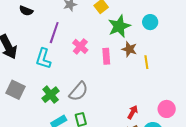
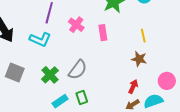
brown star: (129, 49) -> (139, 59), moved
cyan L-shape: (43, 59) -> (40, 39), turned -80

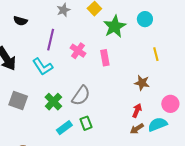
yellow line: (143, 36) -> (156, 54), moved
cyan L-shape: (40, 39) -> (43, 67), turned 35

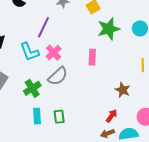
pink cross: (78, 51) -> (54, 53), moved
gray semicircle: (81, 96) -> (58, 76), moved
cyan rectangle: (64, 128) -> (37, 116), turned -70

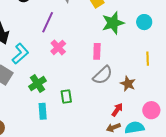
cyan L-shape: (29, 52) -> (20, 54), moved, turned -110
gray semicircle: (58, 76) -> (103, 75), moved
green rectangle: (59, 117) -> (66, 97), moved

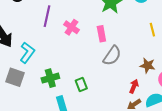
pink cross: (58, 47) -> (71, 27), moved
green cross: (37, 84) -> (50, 78), turned 30
brown star: (128, 84) -> (148, 65), moved

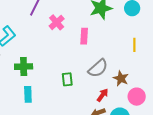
gray semicircle: (112, 56) -> (98, 68), moved
green rectangle: (81, 84) -> (67, 79), moved

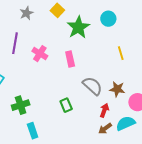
gray semicircle: (98, 68) -> (92, 86), turned -80

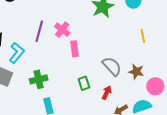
purple line: (15, 43) -> (39, 31), moved
pink rectangle: (70, 59) -> (75, 49), moved
red arrow: (104, 110) -> (107, 93), moved

